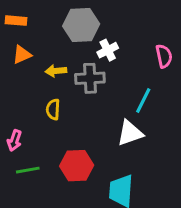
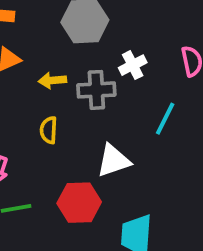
white cross: (108, 50) -> (133, 65), moved
white triangle: (130, 133) -> (114, 161), moved

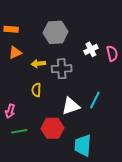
white cross: (133, 65) -> (91, 49), moved
cyan line: (165, 119) -> (95, 100), moved

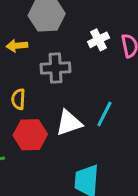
yellow arrow: (38, 64) -> (17, 46), moved
red hexagon: (53, 128) -> (30, 135), moved

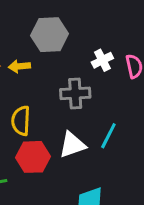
gray cross: (55, 68) -> (75, 93), moved
yellow semicircle: (18, 99) -> (21, 121), size x1.4

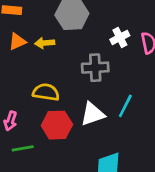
yellow semicircle: (21, 121) -> (46, 92), turned 96

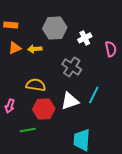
white cross: (120, 37) -> (85, 38), moved
gray cross: (95, 68) -> (72, 67), turned 36
green line: (23, 148) -> (28, 130), moved

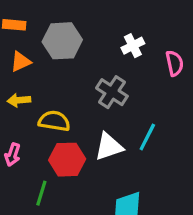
gray hexagon: (55, 28) -> (62, 41), moved
yellow arrow: (35, 49) -> (19, 100), moved
green line: (28, 130) -> (41, 193), turned -63

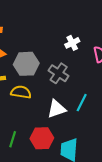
gray hexagon: (62, 41) -> (26, 64), moved
red hexagon: (67, 160) -> (42, 138), moved

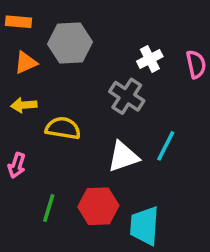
white cross: (72, 43) -> (150, 59), moved
gray hexagon: (26, 64) -> (70, 43), moved

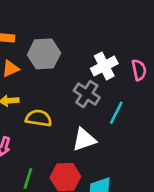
white cross: (150, 59) -> (104, 66), size x1.4
cyan line: (166, 146) -> (116, 113), moved

